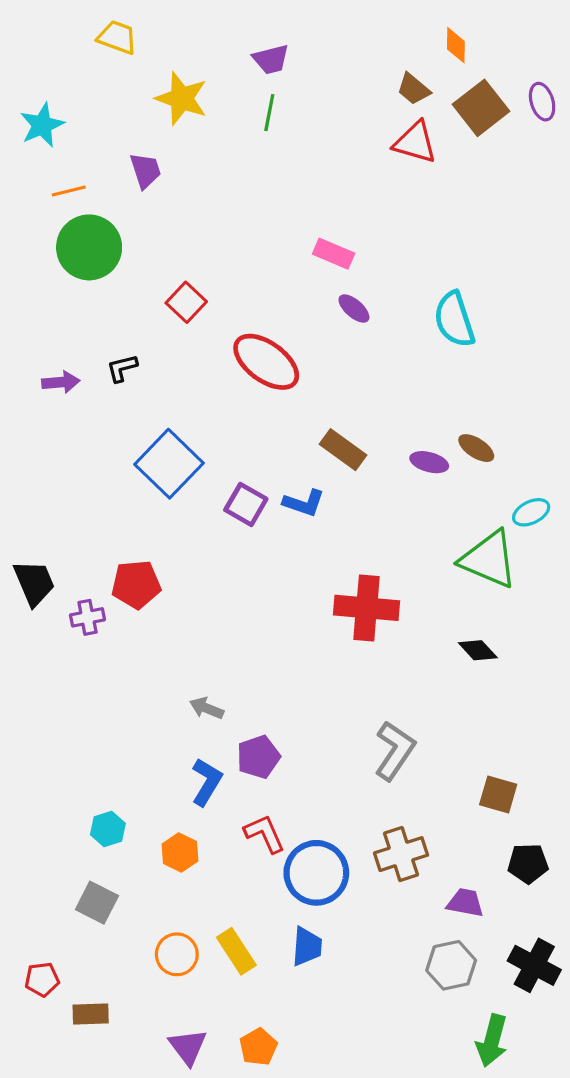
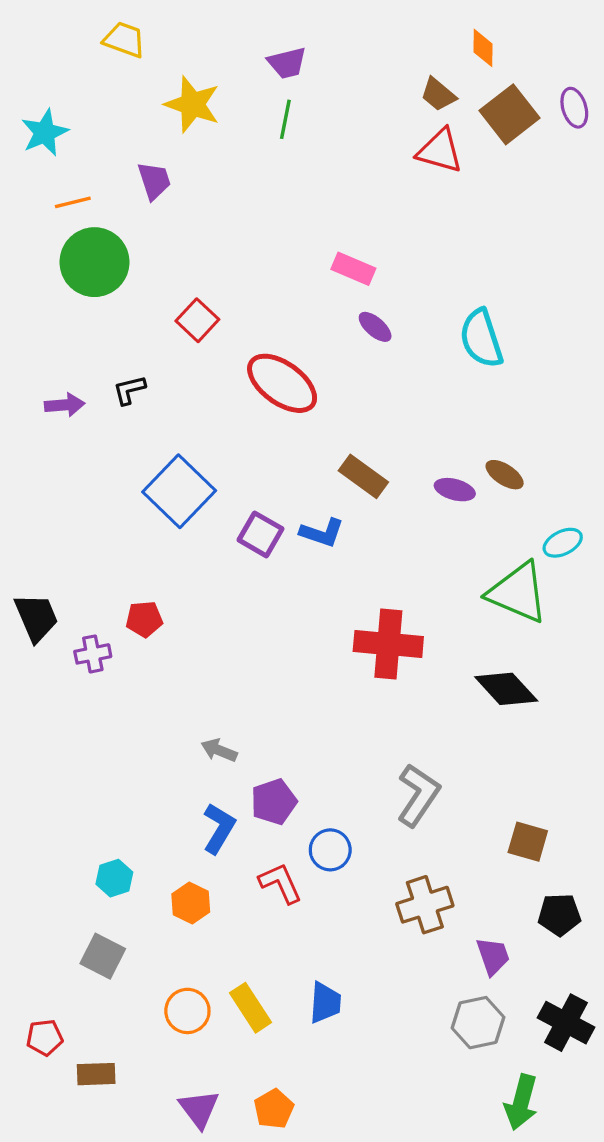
red pentagon: (136, 584) -> (144, 619), size x0.7
black diamond: (478, 650) -> (506, 689), size x1.5
blue circle: (316, 873) -> (330, 850), moved, size x0.6
purple trapezoid: (465, 903) -> (493, 956), turned 60

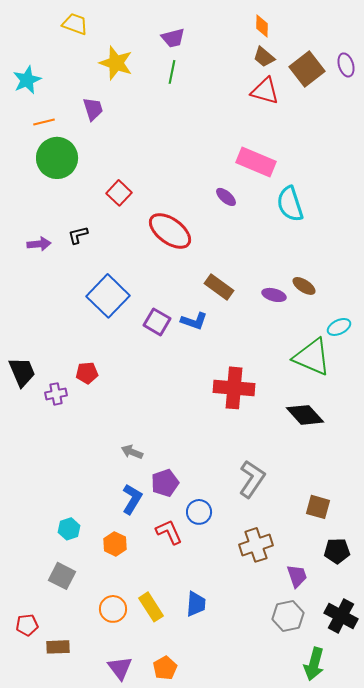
orange diamond: (483, 48) -> (262, 26), moved
pink rectangle: (353, 269) -> (256, 162), moved, size x1.5

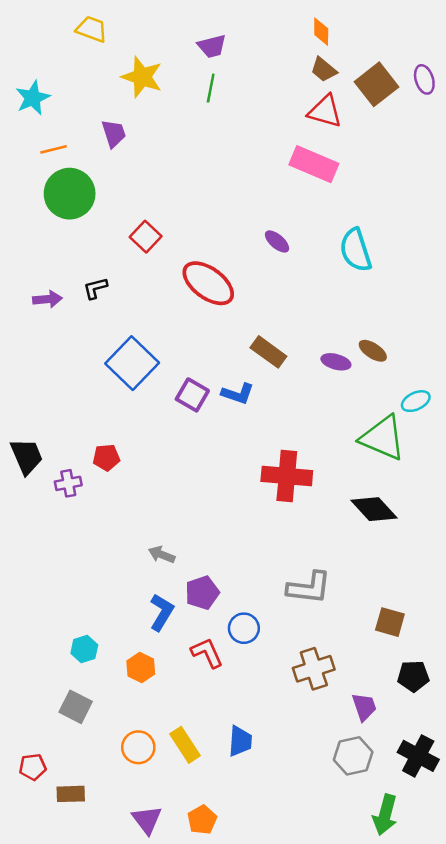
pink rectangle: (256, 162) -> (314, 164), moved
gray L-shape: (252, 479) -> (309, 588), turned 63

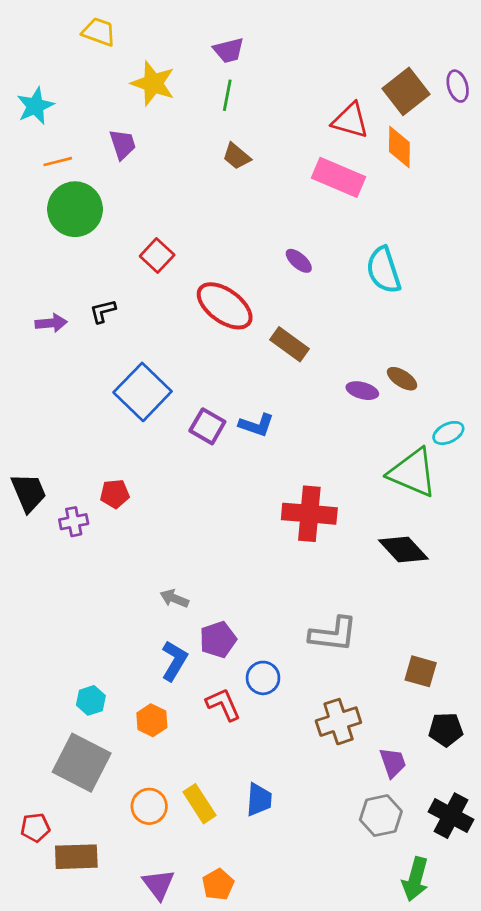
orange diamond: (321, 32) -> (399, 147), moved, size x1.4
brown trapezoid: (324, 70) -> (237, 156), moved
brown rectangle: (268, 352) -> (289, 344), moved
gray square: (76, 707) -> (82, 763), size x1.6
brown rectangle: (71, 794) -> (76, 857), size x1.4

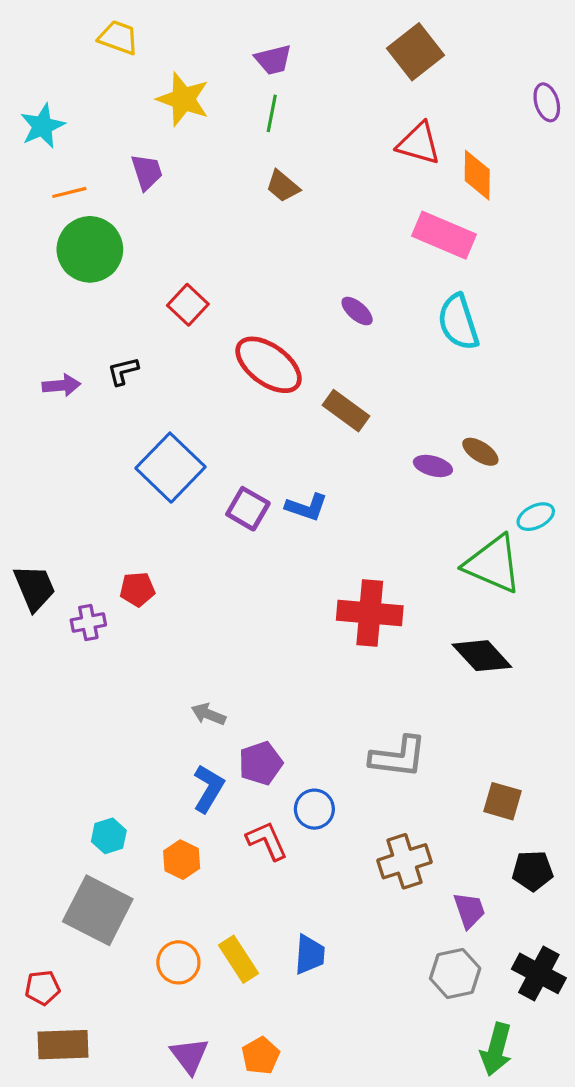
brown square: (406, 91) -> (416, 52), moved
pink rectangle: (338, 177) -> (444, 235), moved
brown rectangle: (76, 857) -> (63, 1045), moved

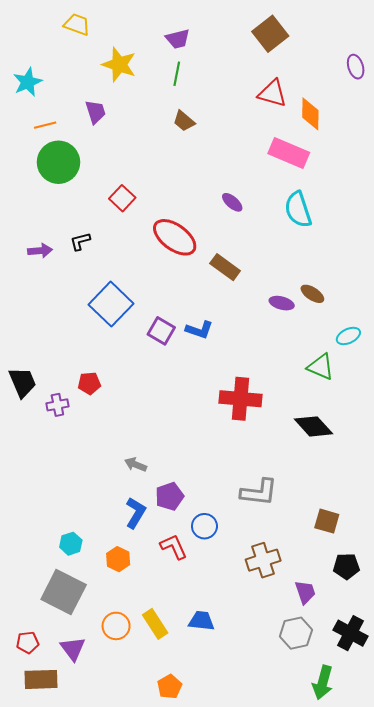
green triangle: (493, 564) -> (321, 367), size x0.7
blue trapezoid: (310, 955) -> (201, 621), turned -88
purple triangle: (189, 1056) -> (73, 649), moved

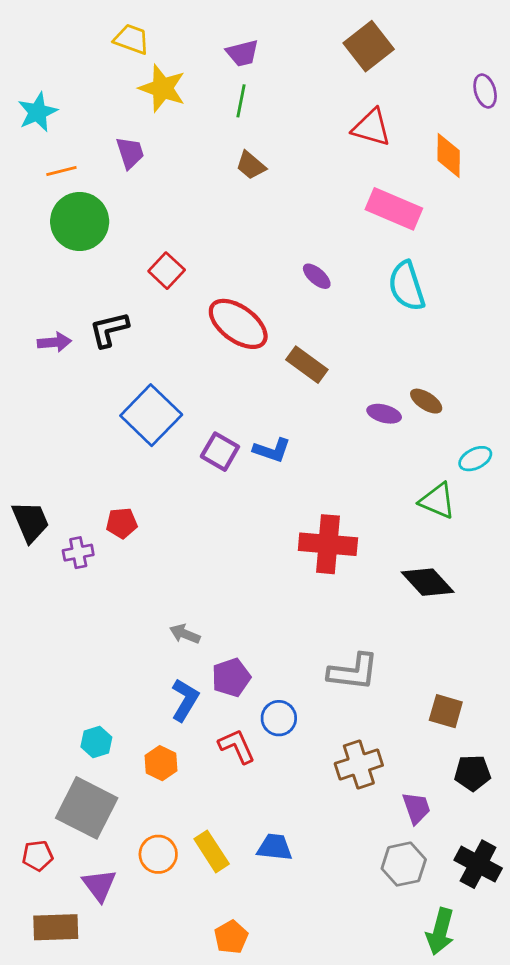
yellow trapezoid: (77, 24) -> (132, 39), moved
orange diamond: (310, 114) -> (449, 156), moved
black L-shape: (80, 241) -> (109, 330), size x1.4
red pentagon: (28, 642) -> (38, 856), moved

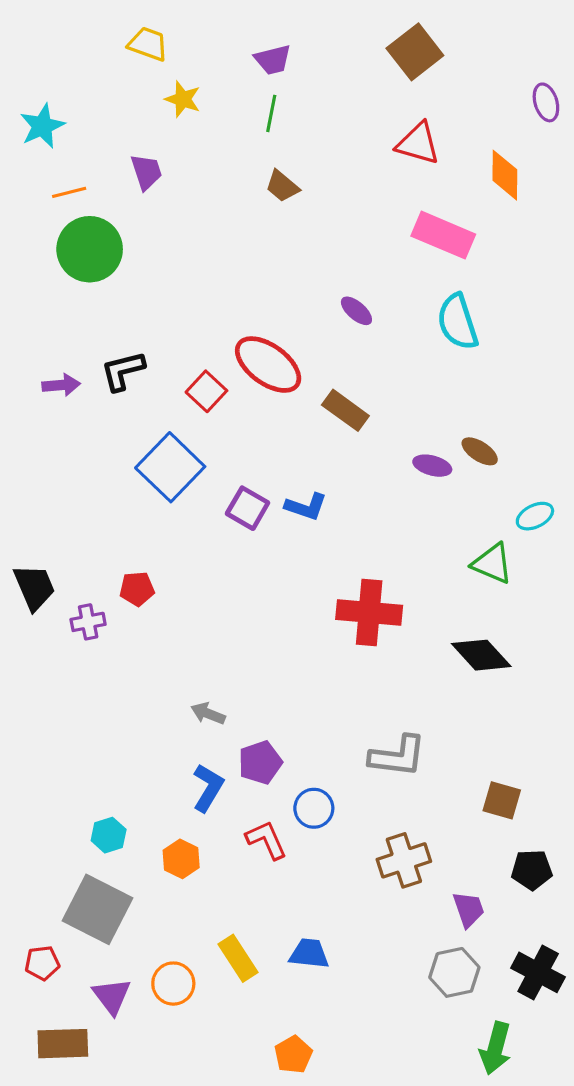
yellow star: (162, 88) -> (183, 99), size x0.7
red square: (167, 271) -> (206, 391), moved
orange circle: (158, 854) -> (173, 984), moved
orange pentagon: (231, 937) -> (293, 1055), moved

